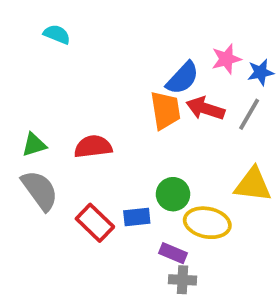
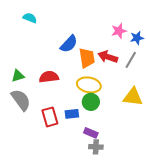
blue semicircle: (183, 78) -> (69, 44), moved
red rectangle: (95, 223) -> (50, 117), turned 30
yellow ellipse: (207, 223) -> (89, 85), moved

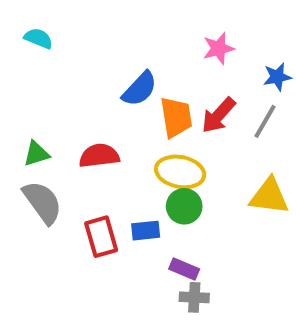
cyan semicircle: (30, 18) -> (38, 38), moved
pink star: (119, 31) -> (219, 48), moved
red arrow: (108, 57) -> (219, 115), turned -66

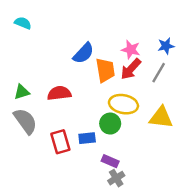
pink star: (219, 48) -> (131, 50), moved, turned 30
yellow ellipse: (180, 172) -> (123, 104), moved
gray cross: (194, 297) -> (116, 178), turned -35

